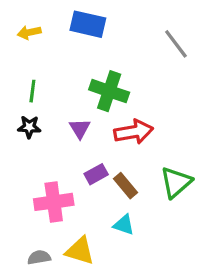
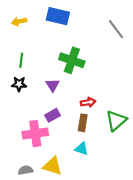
red arrow: (134, 132) -> (88, 102), moved, size x0.6
purple rectangle: (96, 174) -> (52, 115), moved
brown rectangle: (125, 186) -> (83, 123), turned 49

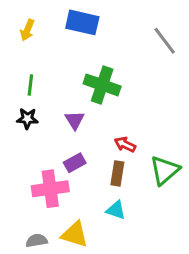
yellow arrow: (19, 22) -> (27, 30), turned -56
red arrow: (88, 102) -> (125, 144), turned -144

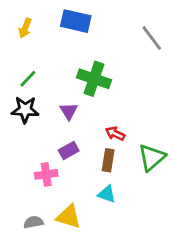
green line: (30, 85) -> (28, 79), turned 36
black star: (27, 119) -> (25, 110), size x1.4
pink cross: (50, 189) -> (46, 174), size x0.7

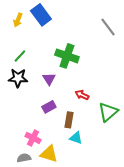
blue rectangle: (76, 21) -> (41, 15), moved, turned 40
brown rectangle: (108, 160) -> (69, 120), moved
pink cross: (46, 174) -> (33, 138), moved, turned 35

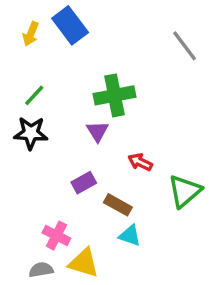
green cross: (67, 56) -> (115, 95), turned -30
purple triangle: (49, 79) -> (97, 131), moved
brown rectangle: (69, 120) -> (118, 205), turned -70

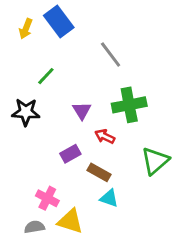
gray line: (185, 46) -> (111, 55), moved
green line: (34, 95) -> (46, 76), moved
green cross: (115, 95) -> (129, 105), moved
red arrow: (140, 162) -> (105, 136), moved

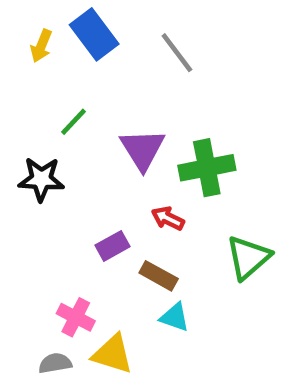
gray line: (111, 55) -> (177, 53), moved
purple triangle: (82, 111) -> (142, 149), moved, size x1.5

